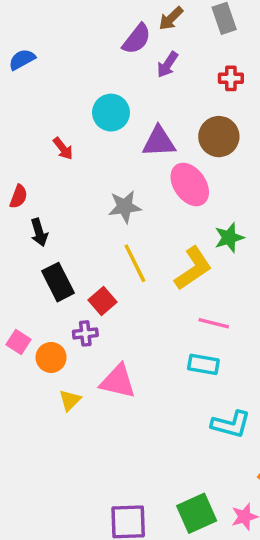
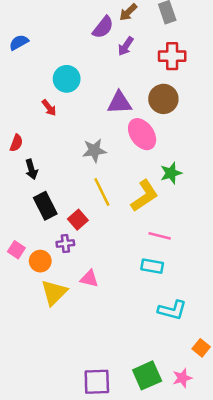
red cross: (231, 78) -> (172, 56), size x1.5
cyan circle: (111, 113) -> (67, 79), moved
pink triangle: (118, 381) -> (89, 279), size x0.7
yellow triangle: (70, 400) -> (54, 292), size x1.6

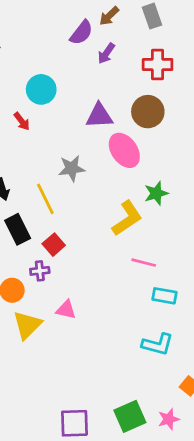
yellow line: (102, 192) -> (45, 199), moved
cyan rectangle: (152, 266) -> (164, 296), moved

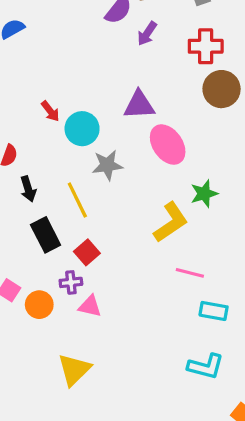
cyan circle: (41, 89) -> (82, 129), moved
brown circle: (148, 112) -> (222, 89), moved
pink triangle: (66, 310) -> (90, 306), moved
yellow triangle: (27, 325) -> (74, 370), moved

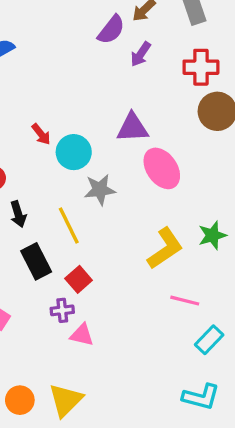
green star: (204, 194) -> (212, 235), moved
orange circle: (39, 305) -> (20, 400), moved
cyan rectangle: (214, 311) -> (209, 340), turned -56

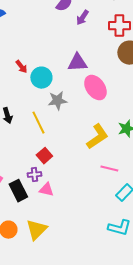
black rectangle: (36, 261) -> (18, 191), moved

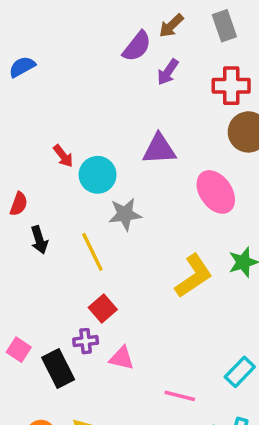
pink ellipse: (95, 88) -> (216, 192), moved
pink line: (109, 169) -> (180, 396), moved
pink triangle: (46, 190) -> (122, 358), moved

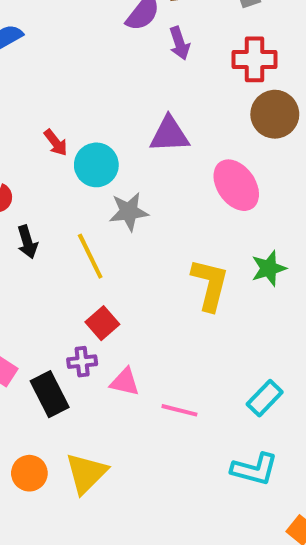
purple arrow: (168, 72) -> (179, 43), turned -52
yellow L-shape: (194, 276) -> (210, 285), turned -42
pink line: (180, 396) -> (179, 410), moved

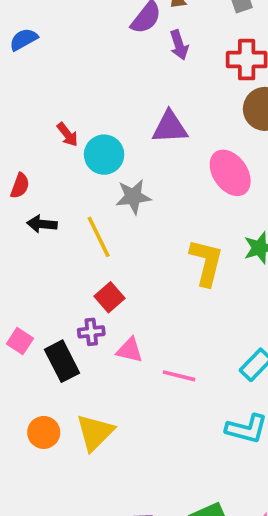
black arrow: (27, 242) -> (42, 224), turned 112

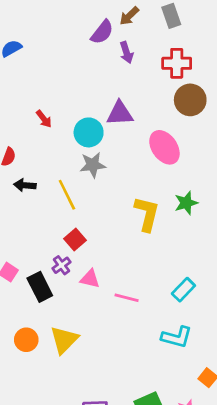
cyan circle: (104, 155) -> (89, 132), moved
purple cross: (91, 332) -> (61, 265), turned -30

